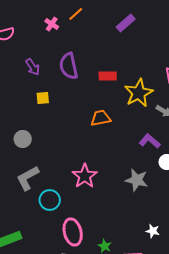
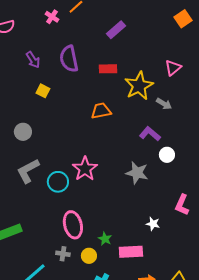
purple rectangle: (126, 23) -> (116, 30), moved
yellow square: (43, 98) -> (43, 91), turned 32
cyan circle: (50, 200) -> (58, 182), moved

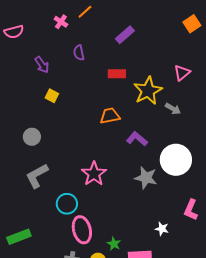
purple semicircle: (69, 59) -> (79, 53), moved, size x0.6
purple L-shape: (150, 134) -> (137, 139), moved
white circle: (167, 155) -> (176, 160), size x2.0
cyan circle: (58, 182) -> (67, 204), moved

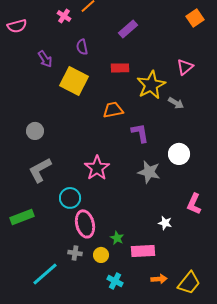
yellow square: (52, 96) -> (74, 81), moved, size x2.0
purple L-shape: (137, 139) -> (140, 133), turned 40
white circle: (176, 160) -> (179, 154), size x0.7
green rectangle: (19, 237) -> (22, 217), moved

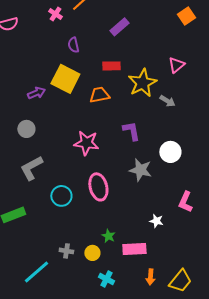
purple arrow: (45, 59) -> (36, 93), moved, turned -78
orange trapezoid: (113, 110) -> (99, 95), moved
pink star: (97, 168) -> (86, 143), moved, turned -30
pink ellipse: (85, 224) -> (98, 187), moved
orange arrow: (159, 279) -> (150, 277), turned 98

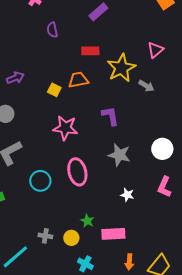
yellow square: (65, 79) -> (54, 90), moved, size x0.5
white circle: (170, 152) -> (162, 149), moved
white star: (156, 221) -> (127, 195), moved

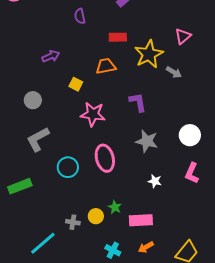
purple arrow: (15, 78) -> (51, 56), moved
yellow square: (54, 90) -> (76, 84), moved
yellow circle: (71, 238) -> (96, 216), moved
orange arrow: (129, 262) -> (146, 247), moved, turned 56

